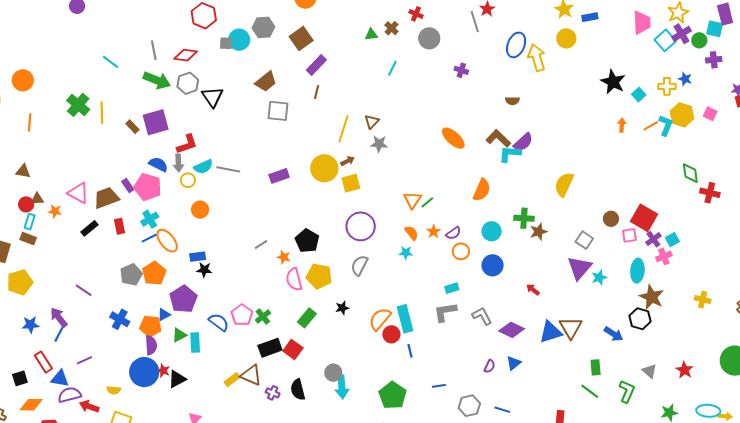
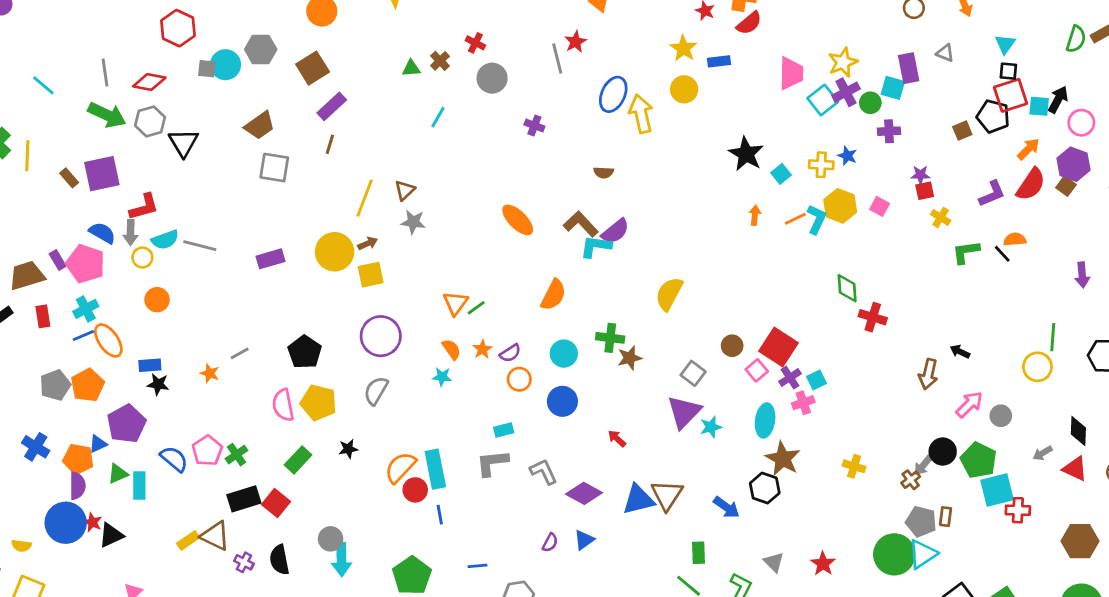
pink square: (629, 235) -> (757, 370), turned -35
orange star: (284, 257) -> (210, 373), moved

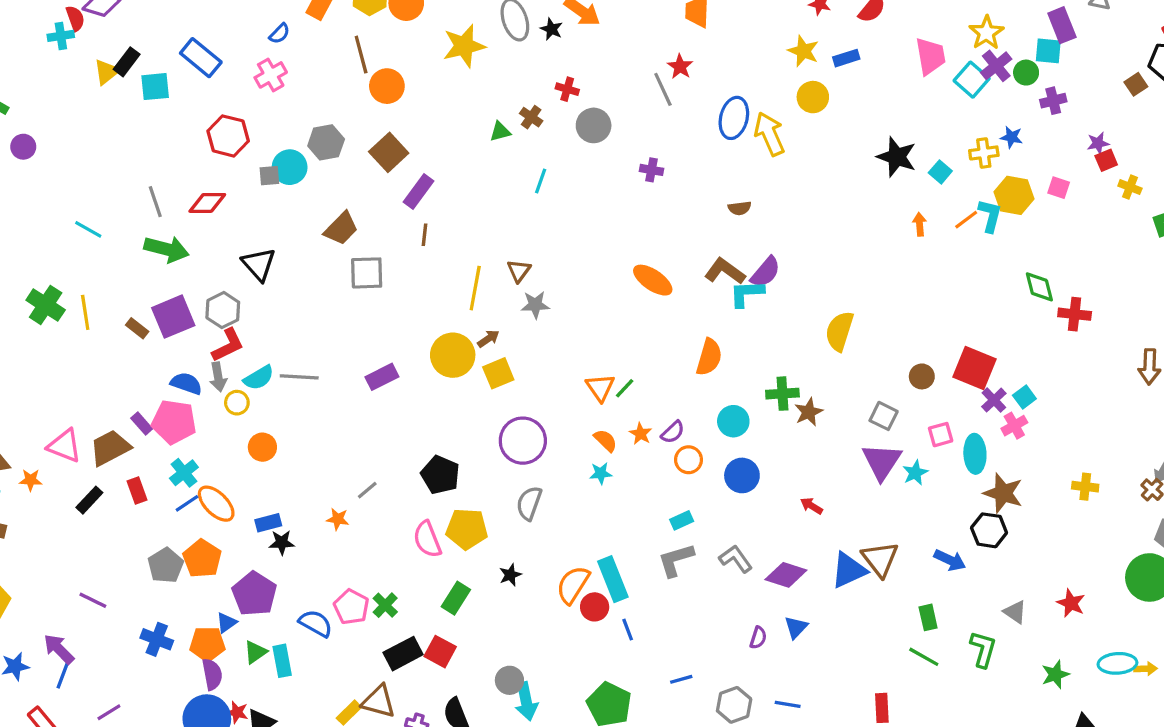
gray hexagon: (150, 121) -> (223, 310), moved
pink square: (757, 370) -> (941, 435), moved, turned 35

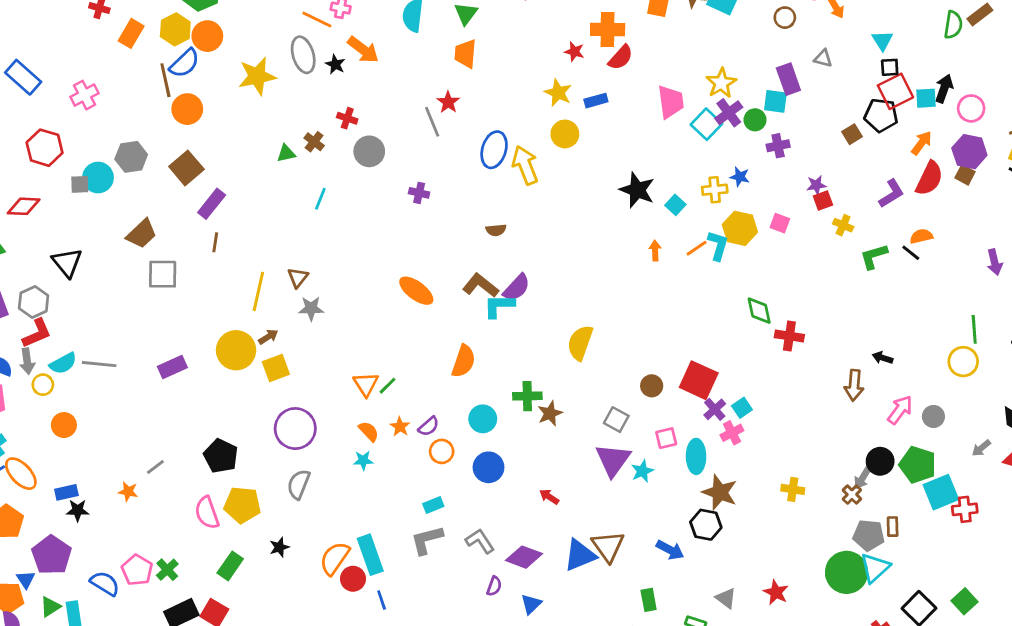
blue semicircle: (280, 34) -> (185, 63), moved, size x1.6
blue triangle: (226, 623) -> (26, 580), turned -30
purple semicircle: (758, 638) -> (494, 586), moved

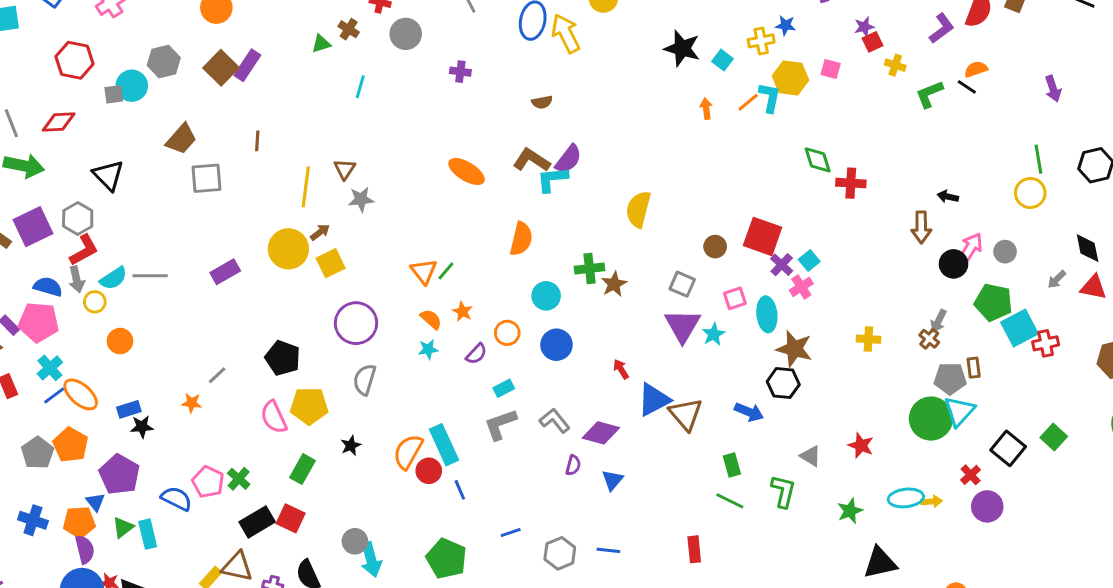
purple rectangle: (212, 204) -> (247, 65), moved
purple semicircle: (429, 426) -> (476, 354), moved
black circle: (880, 461) -> (953, 264), moved
red arrow: (549, 497) -> (621, 369), turned 30
blue triangle: (580, 555) -> (654, 400), moved

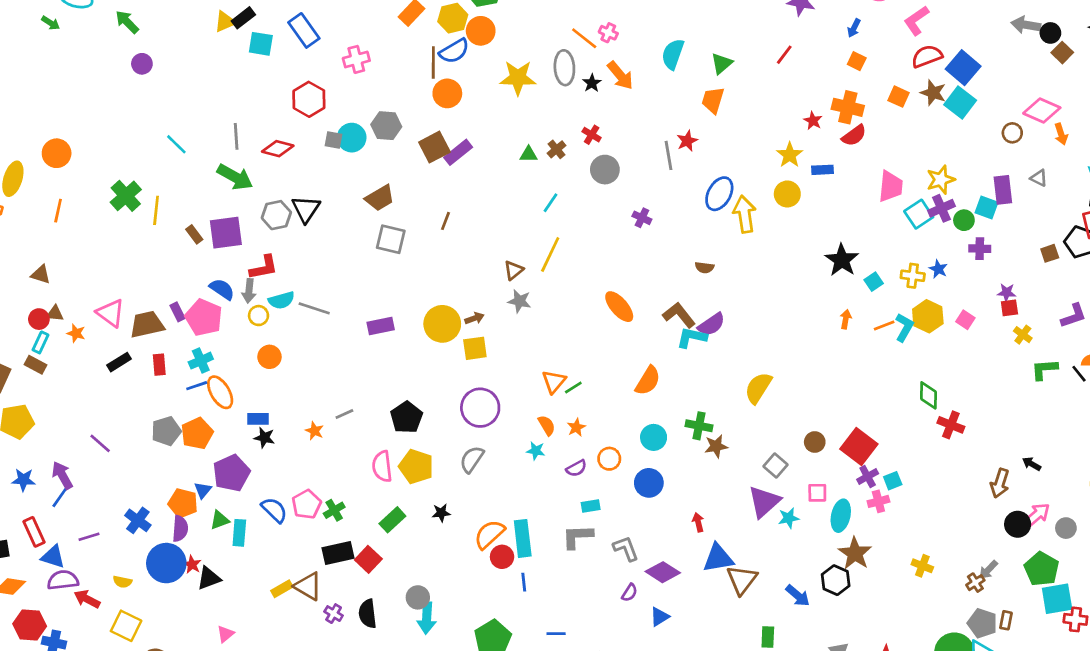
yellow line: (306, 187) -> (550, 254), moved
gray hexagon: (78, 218) -> (276, 215), moved
blue cross: (33, 520) -> (138, 520), moved

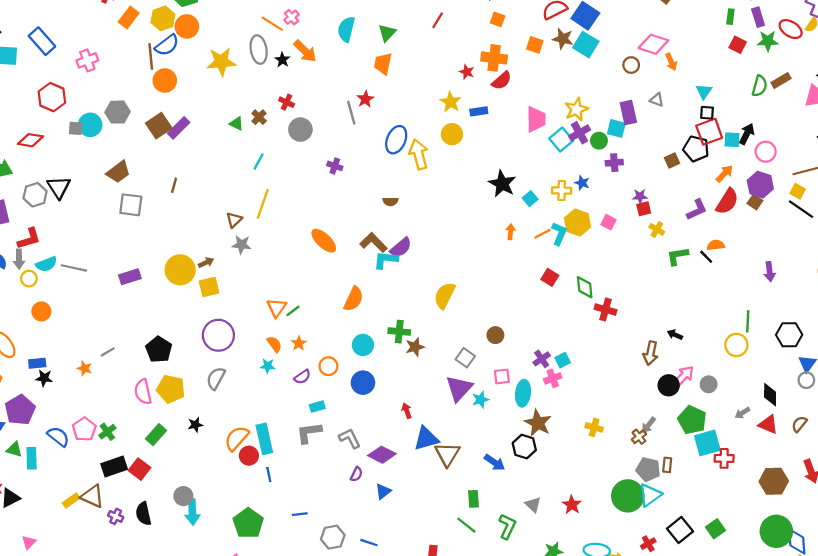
pink cross: (608, 33) -> (292, 17), turned 32
green triangle: (528, 154) -> (236, 124), turned 32
red square: (859, 447) -> (550, 277), moved, size x0.6
green triangle: (220, 520) -> (14, 449), turned 42

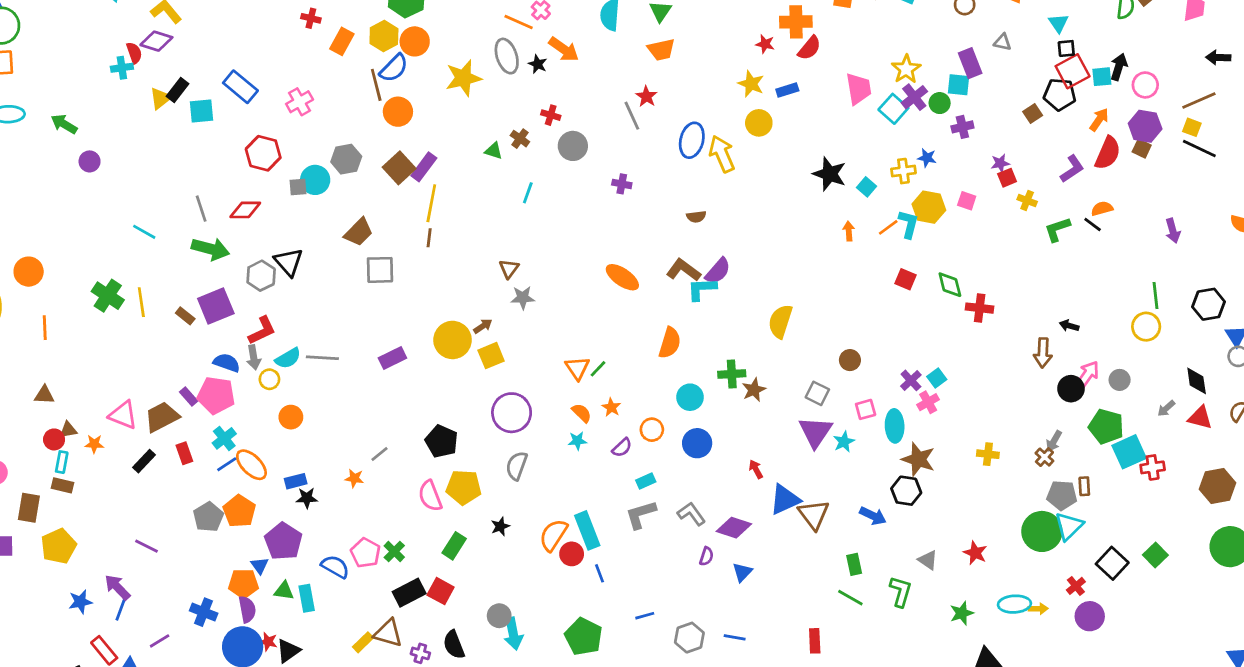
orange trapezoid: (383, 64) -> (661, 50), turned -105
yellow line: (263, 204) -> (431, 203), moved

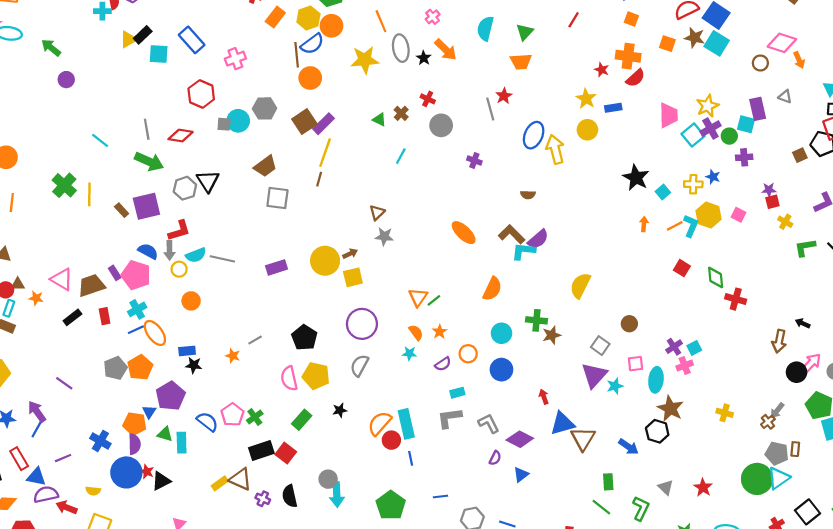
orange line: (519, 22) -> (381, 21), moved, turned 35

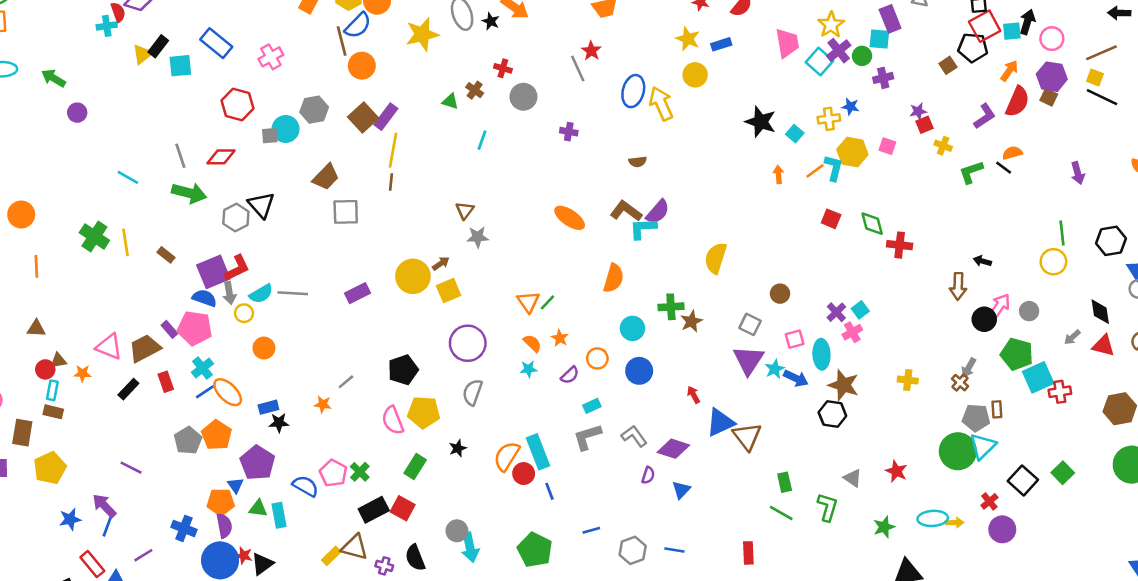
purple square: (146, 206) -> (213, 272), moved
black pentagon: (304, 338) -> (403, 370), turned 30
blue arrow: (628, 447) -> (796, 378), moved

